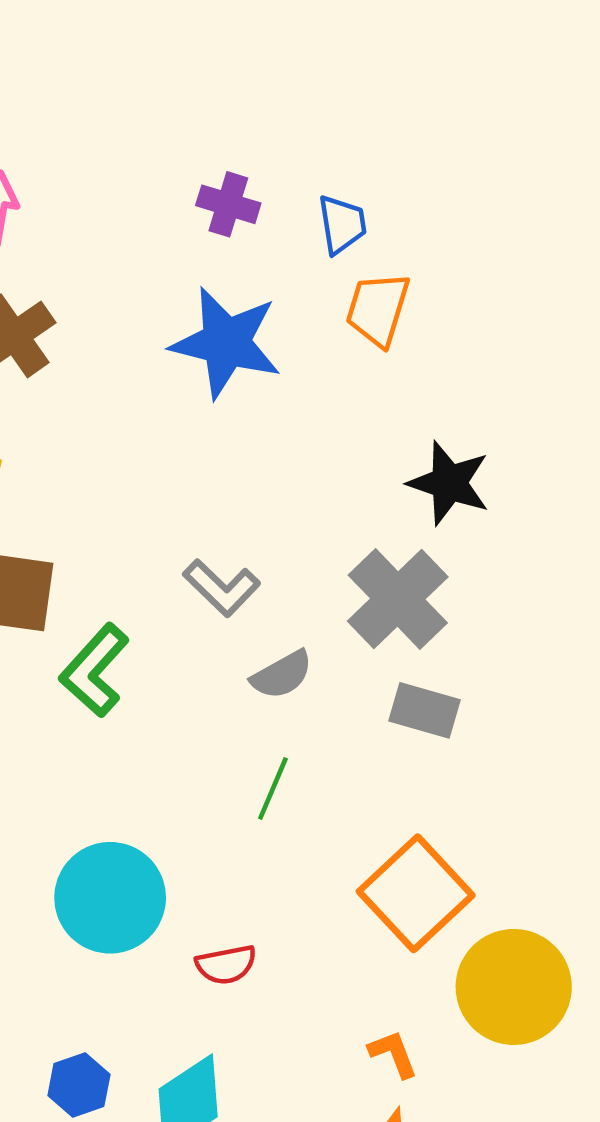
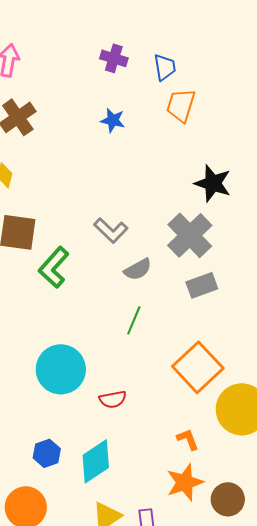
blue star: (226, 343) -> (113, 120), size x0.5
gray rectangle: (425, 710) -> (202, 285), turned -36

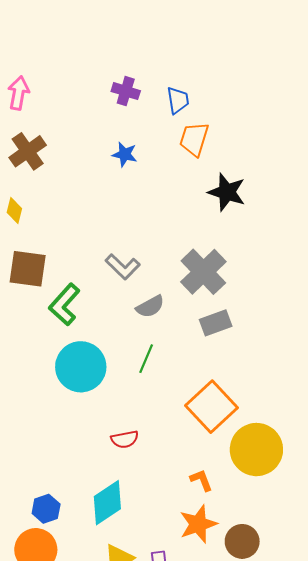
black star: (213, 183) -> (227, 192), moved
cyan circle: (61, 369) -> (81, 367), moved
blue hexagon: (47, 453) -> (46, 509), moved

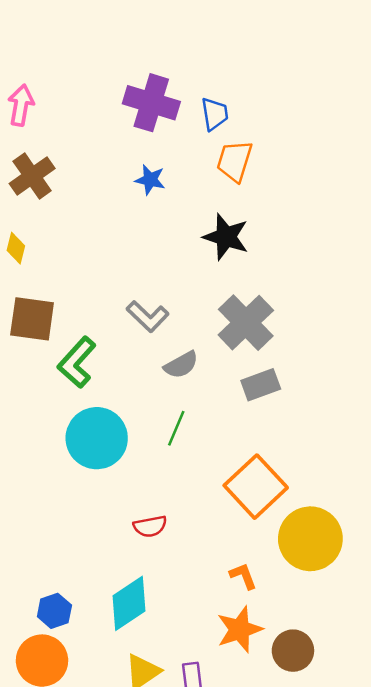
purple cross: (126, 91) -> (151, 103), size x1.6
black star: (227, 192) -> (226, 237), moved

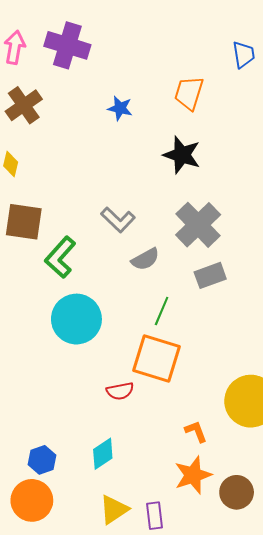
purple cross: (151, 103) -> (67, 45), moved
blue trapezoid: (215, 114) -> (244, 55), moved
green line: (176, 428) -> (162, 311), moved
orange square: (256, 487) -> (156, 359), moved, turned -30
cyan diamond: (129, 603) -> (103, 454), size x0.7

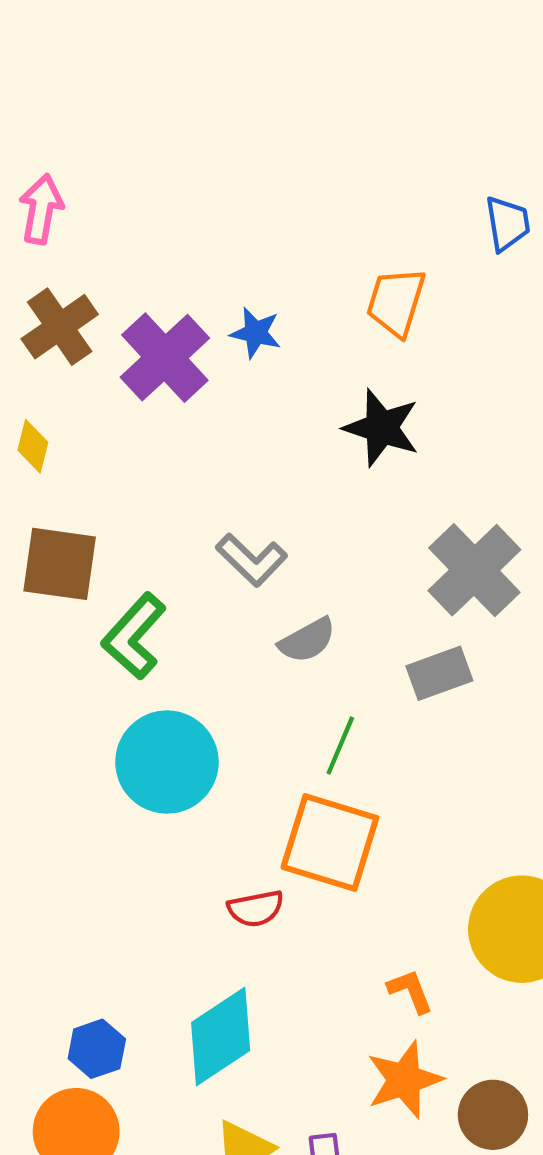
purple cross: (67, 45) -> (165, 358), moved, turned 30
gray cross: (198, 225) -> (474, 570), moved
cyan diamond: (103, 454) -> (221, 1036), size x1.5

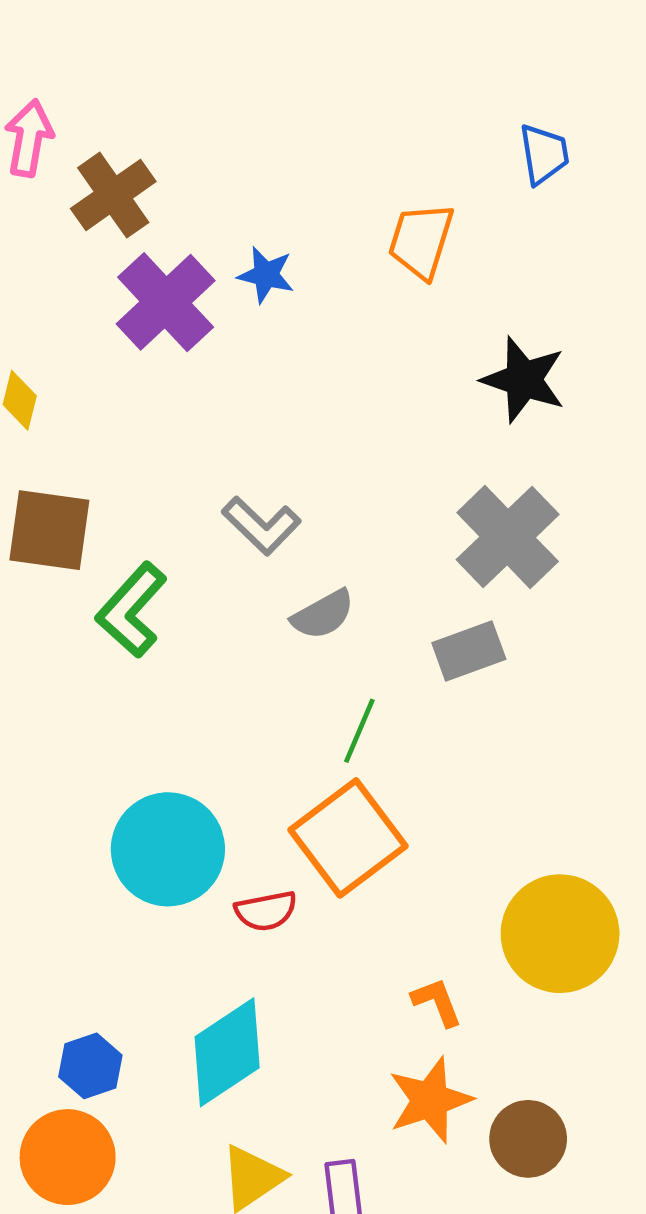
brown cross: (60, 327) -> (113, 195), moved
black star: (382, 428) -> (524, 380), moved
cyan circle: (167, 762) -> (168, 849), moved
orange square: (330, 842) -> (348, 838), turned 36

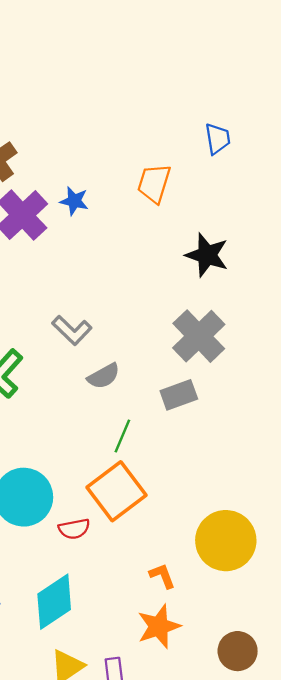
brown circle: (528, 1139) -> (238, 651), moved

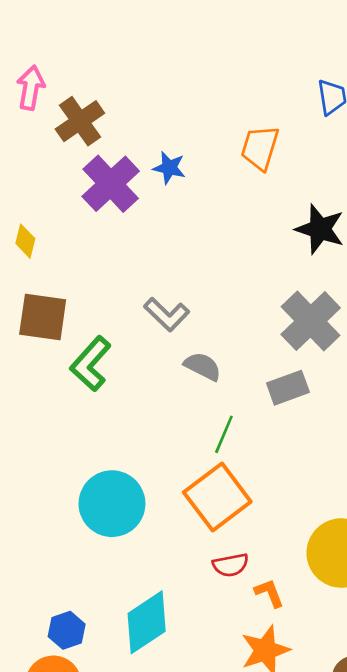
gray semicircle: (104, 376) -> (203, 366), turned -124
red semicircle: (74, 529) -> (231, 565), moved

